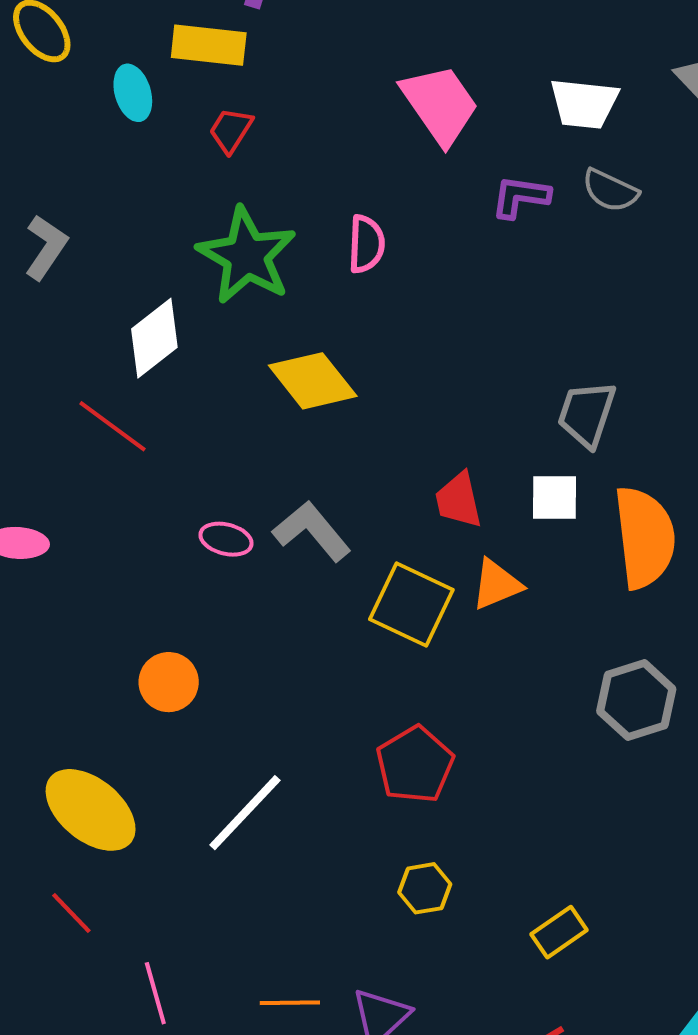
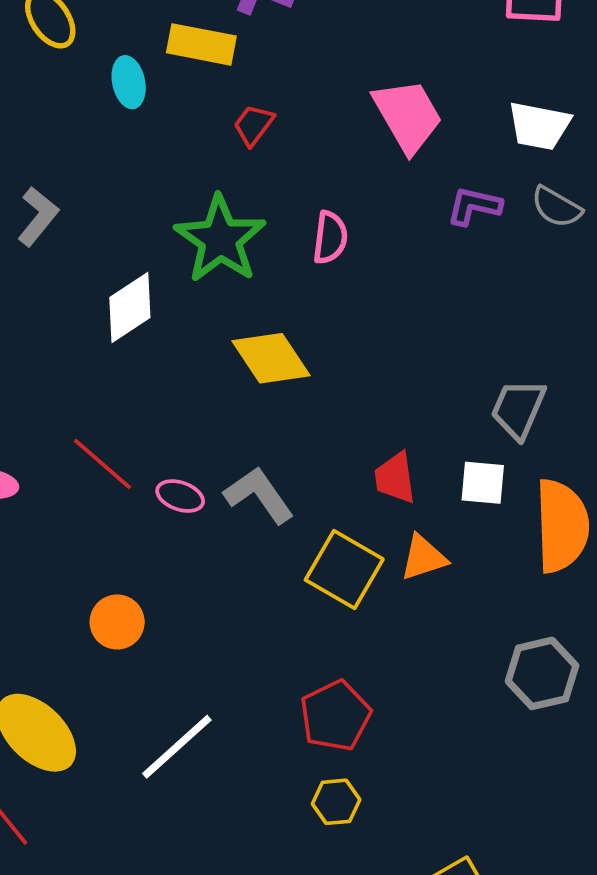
red trapezoid: (231, 130) -> (254, 125), moved
red line: (113, 426) -> (102, 464), moved
yellow hexagon: (425, 888) -> (336, 802), moved

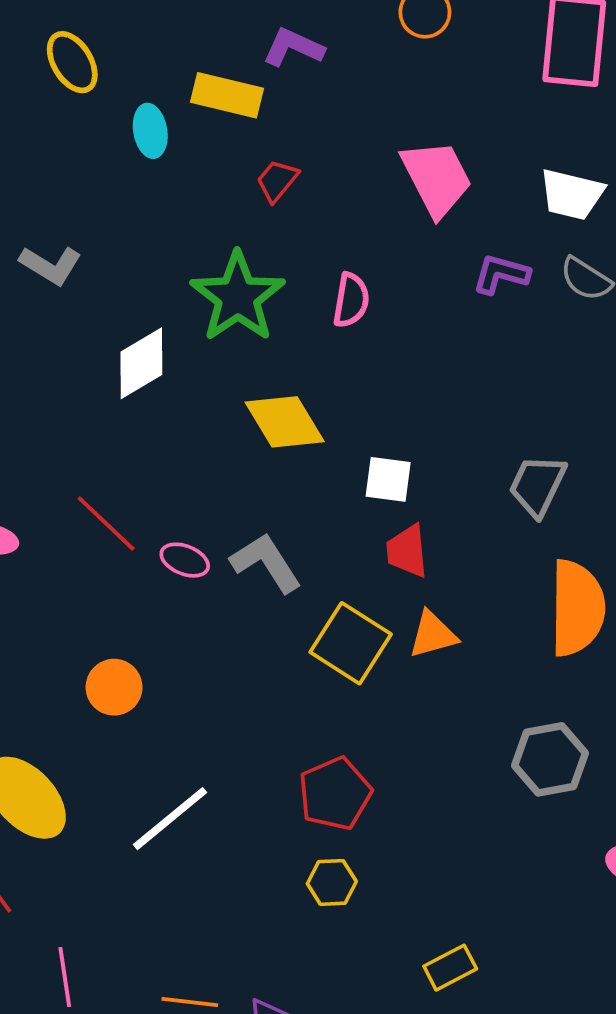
gray L-shape: (38, 216) -> (51, 265), turned 80
white square: (483, 483) -> (388, 479), moved

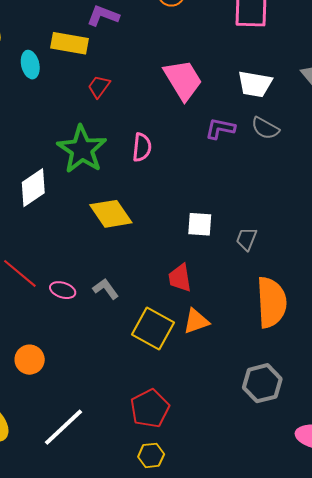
white square: (388, 479) -> (200, 224), moved
gray trapezoid: (537, 485) -> (246, 239), size x0.7
gray L-shape: (266, 563) -> (106, 289), size x0.7

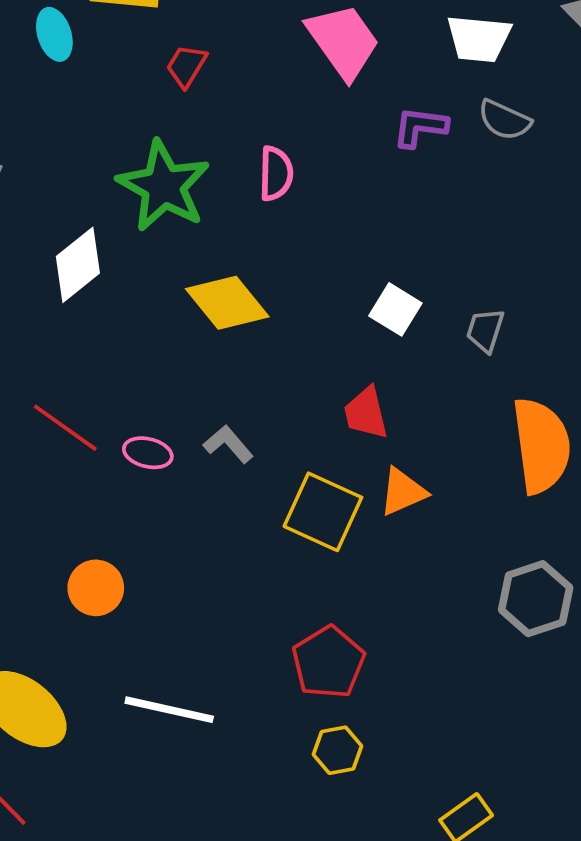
white square: (200, 224) -> (395, 309), turned 32
white line: (64, 427) -> (169, 710), turned 60

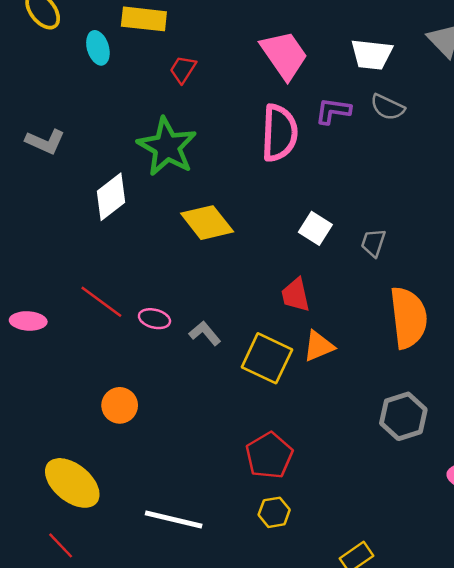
pink semicircle: (276, 174) -> (279, 133), moved, size x1.6
gray L-shape: (228, 444) -> (205, 333), moved
white line: (169, 710) -> (174, 519), moved

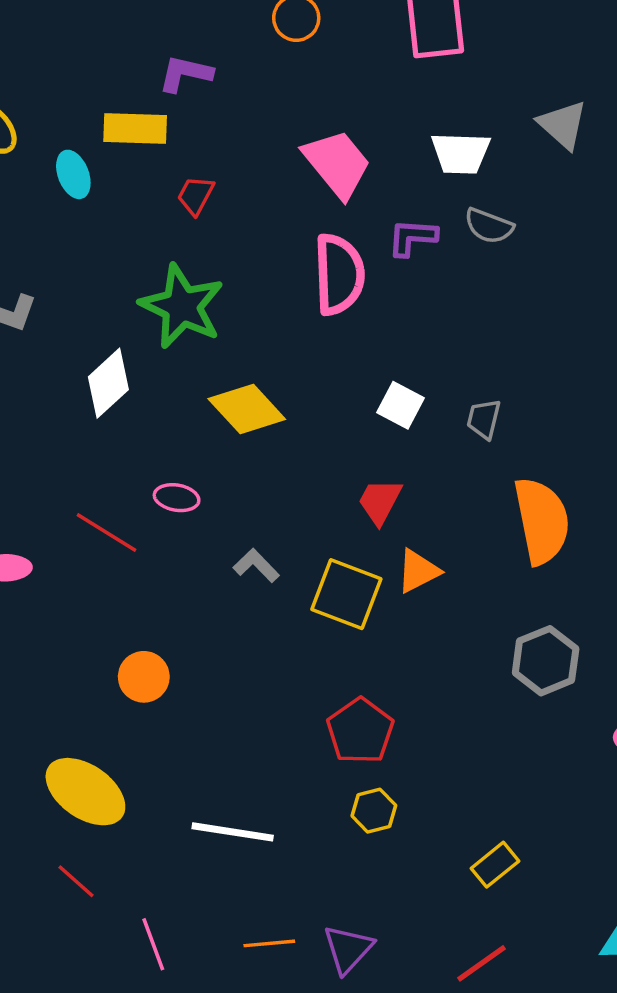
red trapezoid: (296, 295) -> (380, 501), turned 45
pink ellipse: (154, 319) -> (177, 498), moved

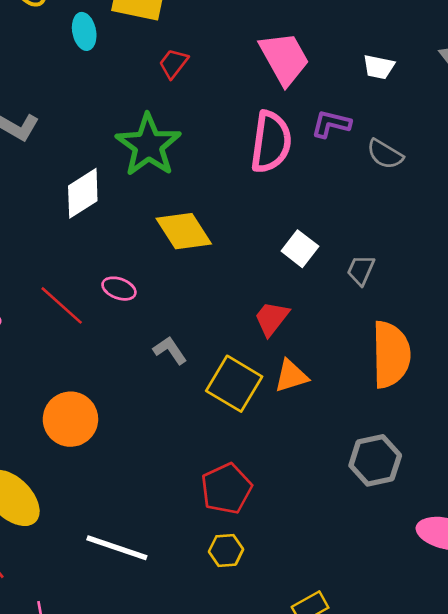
white trapezoid: (461, 153) -> (379, 67), size x0.7
gray semicircle: (489, 226) -> (385, 154), moved
orange circle: (144, 677) -> (70, 419), size x1.4

